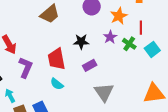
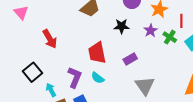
black star: (81, 42) -> (121, 26), moved
purple L-shape: (26, 67) -> (75, 77), moved

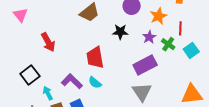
purple rectangle: (130, 59) -> (145, 65), moved, size x1.6
purple L-shape: (75, 77) -> (72, 81), turned -70

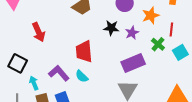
purple star: (149, 37) -> (132, 33), moved
black square: (30, 75) -> (18, 63), turned -30

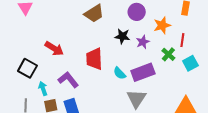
red arrow: (39, 32) -> (54, 49), moved, turned -36
cyan semicircle: (82, 76) -> (120, 73), moved

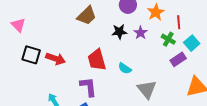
black square: (27, 68) -> (31, 55), moved
purple rectangle: (143, 72) -> (178, 59), moved, size x0.7
purple L-shape: (68, 80) -> (88, 87), moved, turned 45

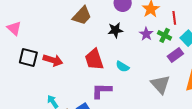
purple star: (141, 33) -> (146, 34), moved
purple L-shape: (88, 87) -> (102, 91), moved, turned -80
gray triangle: (147, 89) -> (160, 84), moved

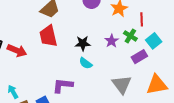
black star: (115, 30) -> (83, 43), moved
purple star: (146, 34) -> (112, 41), moved
red trapezoid: (94, 59) -> (48, 36), moved

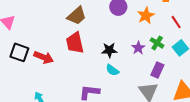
red line: (142, 19) -> (176, 22), moved, turned -32
purple rectangle: (139, 57) -> (157, 70), moved, turned -35

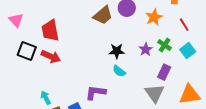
brown trapezoid: (77, 16) -> (103, 15), moved
red trapezoid: (75, 43) -> (50, 30), moved

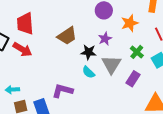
brown trapezoid: (103, 15) -> (67, 36), moved
purple star: (146, 49) -> (105, 39), moved
gray triangle: (155, 93) -> (111, 64), moved
cyan arrow: (46, 98) -> (12, 90), turned -72

